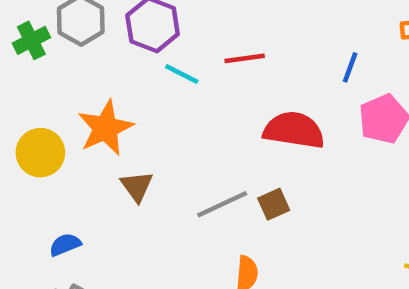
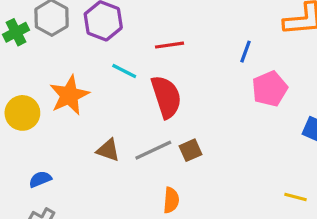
cyan line: (182, 74) -> (124, 71), moved
red semicircle: (294, 130) -> (166, 97), moved, turned 63
brown triangle: (137, 186) -> (108, 150), moved, turned -35

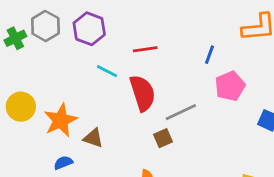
orange star: (69, 95) -> (60, 120), moved
gray line: (153, 150) -> (181, 112), moved
blue semicircle: (40, 179) -> (63, 163), moved

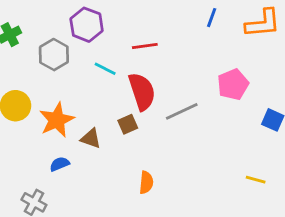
gray hexagon: (45, 26) -> (54, 55), moved
blue line: (210, 55) -> (212, 18), moved
brown square: (163, 138) -> (128, 124), moved

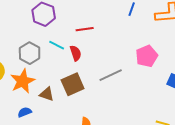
gray hexagon: (54, 55) -> (30, 53), moved
red semicircle: (142, 92) -> (76, 53), moved, size x0.6
brown square: (128, 124) -> (73, 84), size x1.6

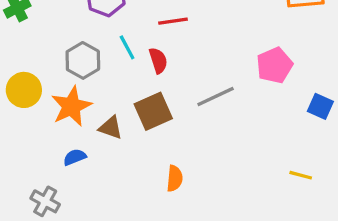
cyan line: (57, 45) -> (127, 47), turned 35

